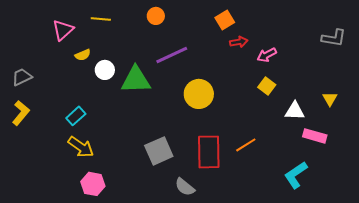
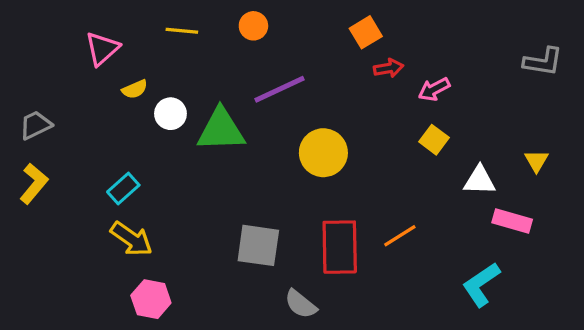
yellow line: (101, 19) -> (182, 31), moved
gray square: (159, 151) -> (258, 245), turned 32

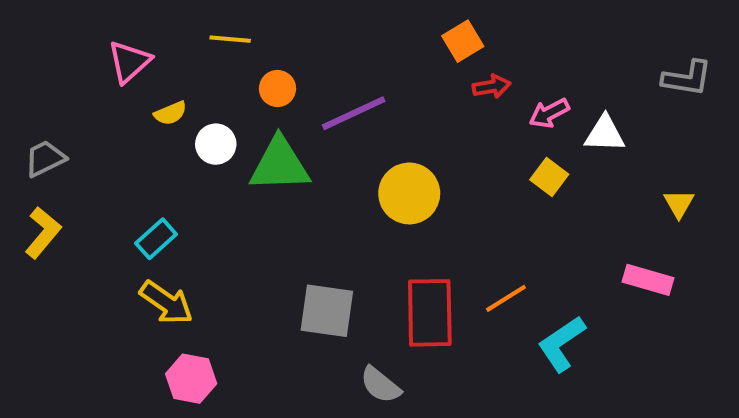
orange circle: (253, 26) -> (278, 88), moved
white triangle: (480, 180) -> (605, 134), moved
cyan L-shape: (481, 284) -> (562, 344), moved

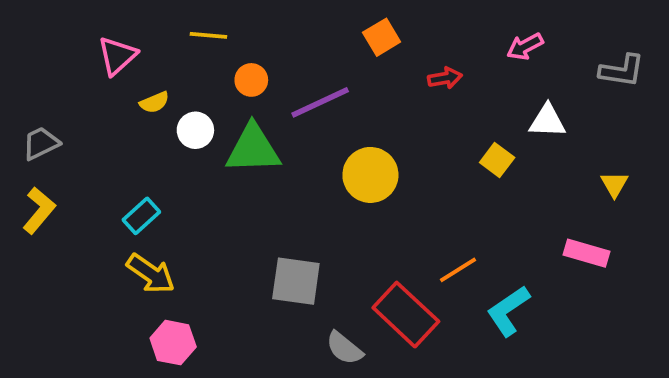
orange square: (463, 41) -> (382, 37), moved
pink arrow: (549, 113) -> (525, 46), moved
red rectangle: (430, 313) -> (406, 315), moved, turned -46

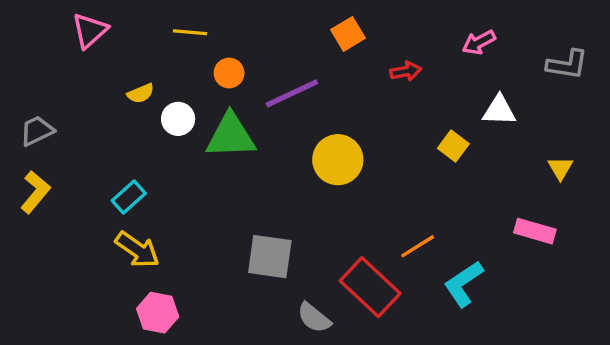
pink triangle: (117, 56) -> (90, 31), moved

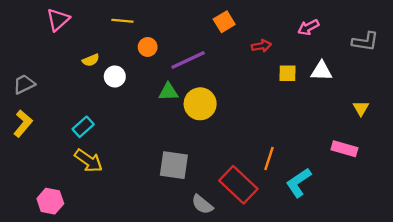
green triangle: (231, 136) -> (168, 92), moved, size x0.6
yellow square: (453, 146) -> (288, 73), moved, turned -36
yellow circle: (338, 160) -> (200, 104), moved
orange line: (418, 246) -> (269, 159), turned -40
pink hexagon: (158, 313) -> (50, 201), moved

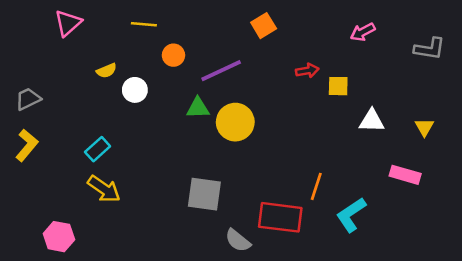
red arrow: (261, 46) -> (307, 71), moved
white triangle: (321, 71) -> (372, 121), moved
red rectangle: (238, 185) -> (280, 217), turned -36

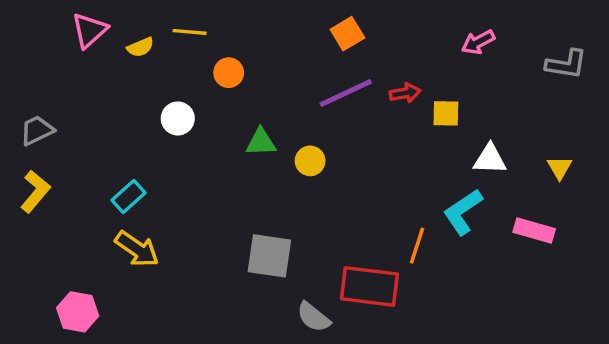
yellow semicircle: (107, 71) -> (140, 47), moved
purple line: (221, 71) -> (346, 93), moved
yellow circle: (235, 122) -> (310, 161), size x0.6
cyan L-shape: (351, 215) -> (463, 212), moved

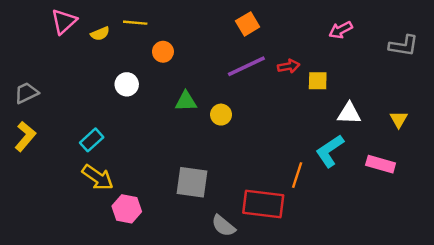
pink hexagon: (78, 312) -> (127, 209), moved

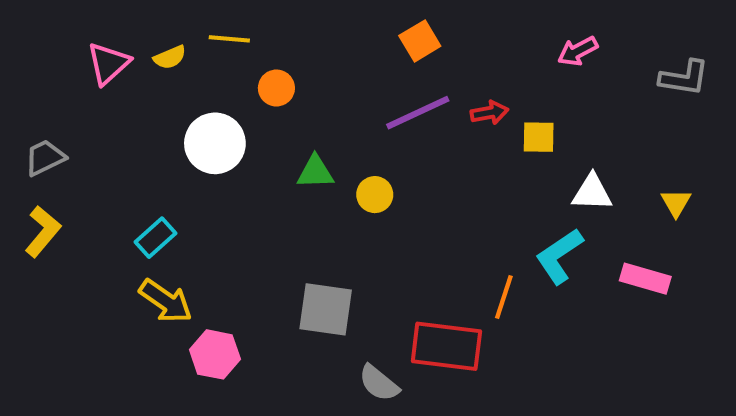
pink triangle: (64, 22) -> (108, 63), moved
white circle: (127, 84) -> (215, 143), size x1.5

